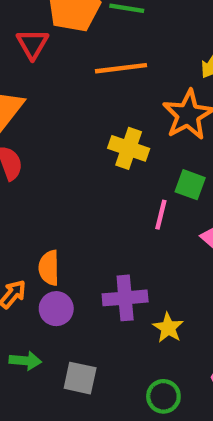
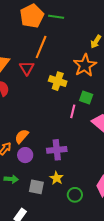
red triangle: (32, 44) -> (27, 68), moved
orange line: (121, 68) -> (41, 47), moved, turned -60
orange semicircle: (49, 268) -> (22, 136), turned 42
yellow star: (168, 328) -> (56, 178), moved

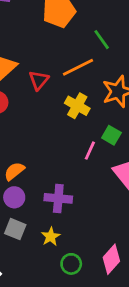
green line: (56, 17) -> (102, 40), moved, turned 35
orange line: (41, 47) -> (78, 67), moved, turned 30
gray square: (36, 187) -> (15, 229), moved

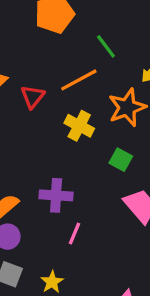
pink line: (90, 151) -> (75, 234), moved
purple cross: (58, 198) -> (56, 195), moved

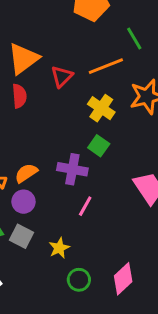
green square: (121, 160) -> (99, 146), moved

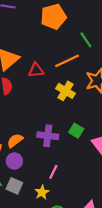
red triangle: (62, 76) -> (36, 70), turned 42
green square: (99, 146) -> (76, 131), moved
pink line: (85, 206) -> (53, 172), moved

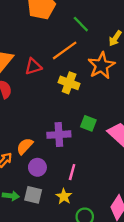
purple circle: (14, 161) -> (37, 167), moved

